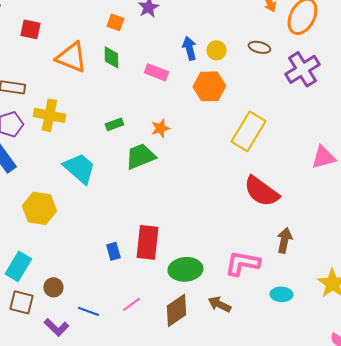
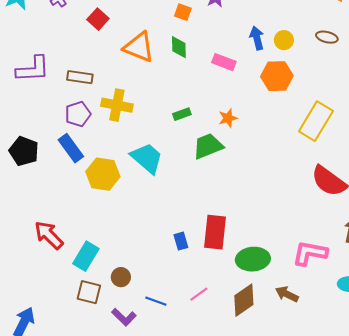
red square: (30, 29) -> (98, 19), turned 30
yellow hexagon: (39, 208) -> (103, 174), moved

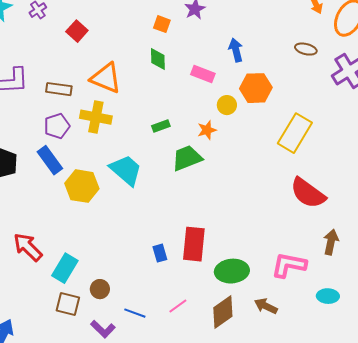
yellow circle: (284, 40) -> (227, 105), moved
orange triangle: (139, 47) -> (106, 78), moved

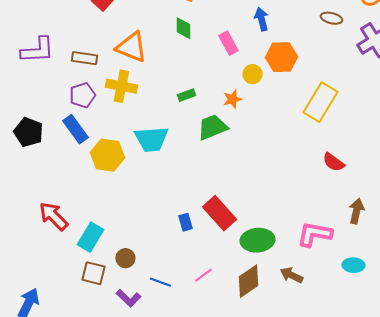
pink rectangle: (203, 74) -> (228, 43), turned 40
cyan trapezoid: (126, 170) -> (151, 139), turned 135
red semicircle: (308, 193) -> (333, 162), size x0.6
red rectangle: (194, 244) -> (219, 213), turned -48

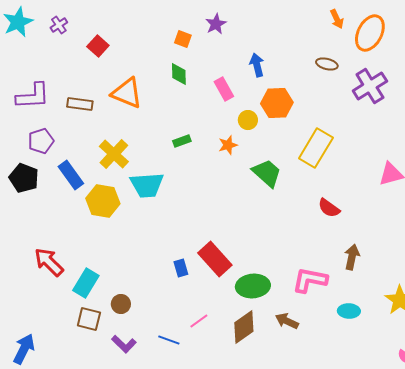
yellow cross: (121, 86) -> (114, 154), moved, turned 32
purple pentagon: (82, 95) -> (41, 141), moved
green trapezoid: (212, 127) -> (267, 173), moved, turned 64
blue line: (160, 282) -> (169, 340), moved

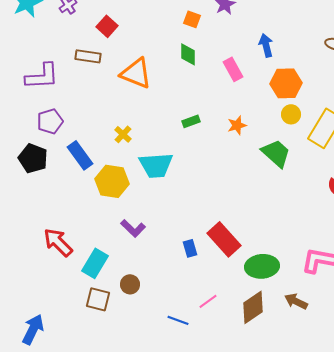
brown rectangle: (80, 104) -> (88, 56), moved
yellow circle: (248, 120) -> (291, 114), moved
yellow cross: (114, 154) -> (123, 134), size x0.6
purple L-shape: (124, 344) -> (133, 228), moved

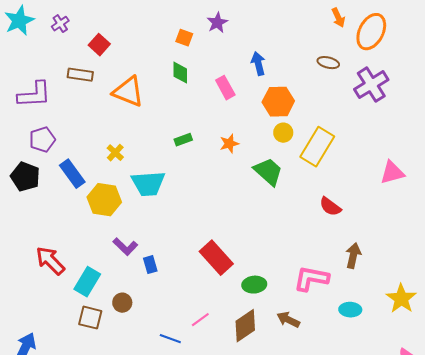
blue rectangle: (190, 248) -> (150, 265), moved
green ellipse: (262, 266) -> (254, 285), size x0.7

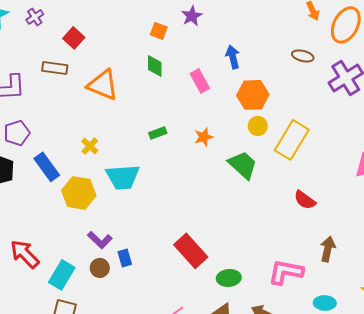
brown circle: (122, 303) -> (100, 268), moved

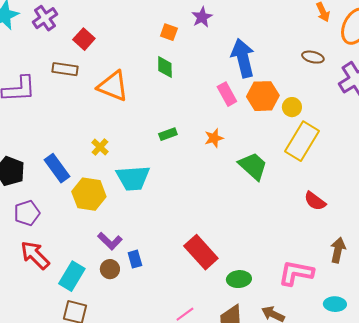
purple cross: (35, 17) -> (45, 18), size x1.4
blue arrow: (233, 57) -> (243, 58), size x1.6
pink rectangle: (200, 81) -> (227, 94), moved
yellow circle: (258, 126) -> (292, 107), moved
purple pentagon: (17, 133) -> (27, 213), moved

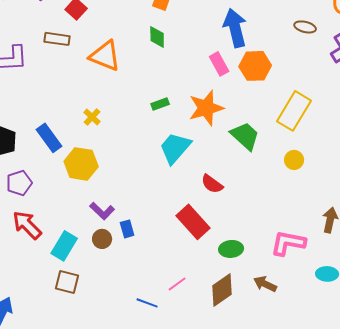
yellow circle: (292, 107) -> (294, 160), moved
orange star: (214, 138) -> (206, 108), size x1.8
cyan trapezoid: (133, 178) -> (175, 148), moved, turned 135
red semicircle: (315, 201) -> (212, 184), moved

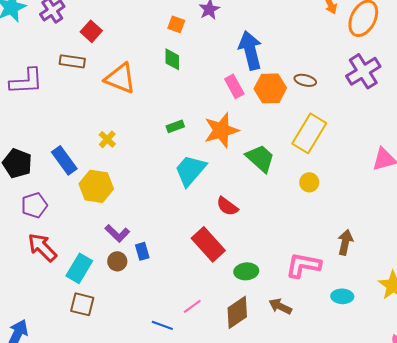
brown ellipse: (305, 27) -> (305, 80), moved

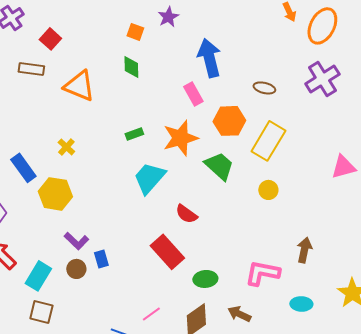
orange hexagon: (270, 88) -> (229, 121), moved

